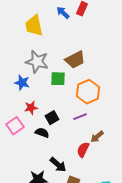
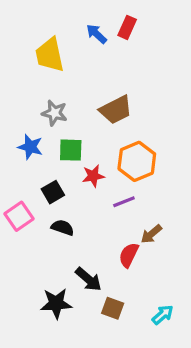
gray star: (37, 62) -> (55, 113), size x0.7
green square: (58, 79) -> (71, 150), moved
red star: (31, 108) -> (93, 176), moved
black square: (52, 118) -> (53, 192), moved

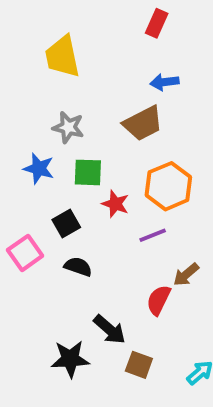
blue arrow: (96, 34) -> (164, 82), moved, turned -50
red star: (93, 176) -> (115, 204), turned 30

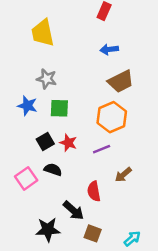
brown trapezoid: (143, 123) -> (121, 81), moved
red star: (115, 204) -> (68, 143), moved
pink square: (25, 253) -> (26, 178), moved
red semicircle: (159, 300) -> (94, 191), moved, turned -36

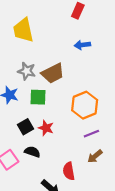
brown trapezoid: (121, 81) -> (53, 73), moved
purple line: (102, 149) -> (91, 134), moved

